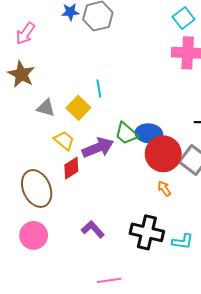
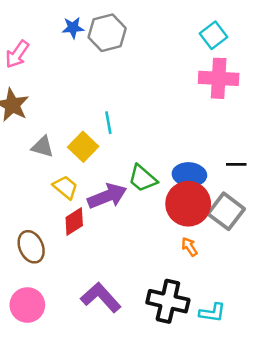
blue ellipse: (149, 133) -> (189, 175), moved
brown ellipse: (37, 188) -> (31, 247), size x0.7
purple L-shape: (93, 229) -> (101, 297), size x1.4

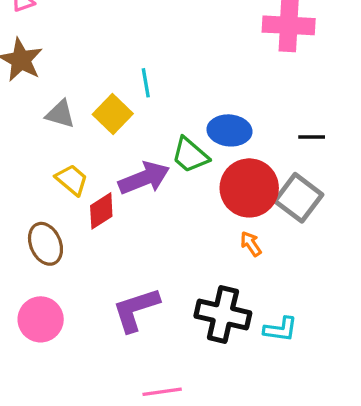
blue ellipse: (189, 175) -> (229, 130), moved
yellow trapezoid: (65, 187) -> (72, 180), moved
purple L-shape: (101, 297) -> (136, 310), turned -66

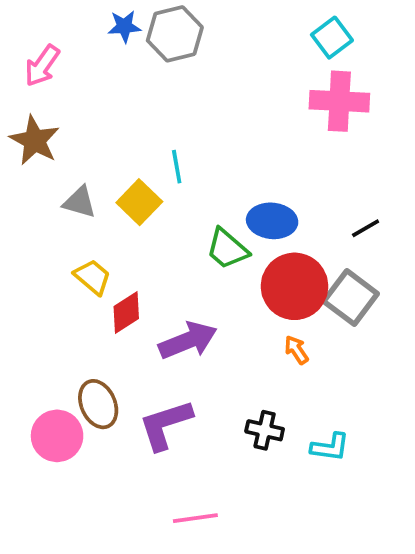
black line: (312, 137) -> (366, 228), turned -30
purple arrow: (144, 178) -> (188, 341), moved
brown ellipse: (45, 244) -> (98, 404), moved
black cross: (223, 314) -> (265, 430), size x0.6

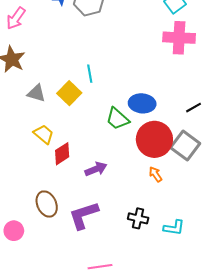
purple arrow: (188, 341) -> (96, 169), size x0.7
pink circle: (57, 436) -> (14, 231), moved, size x0.7

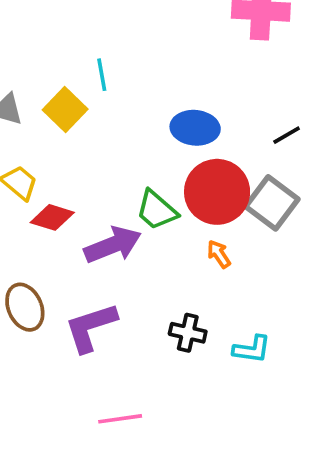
green trapezoid: (117, 119) -> (157, 210), moved
red diamond: (62, 154) -> (52, 217), turned 50
purple arrow: (96, 169) -> (113, 245), size x1.4

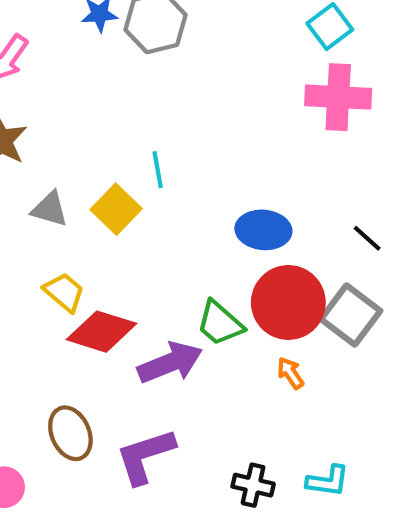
black line: (287, 135) -> (367, 238), turned 72
red diamond: (52, 217) -> (102, 332), size x1.4
black cross: (188, 333) -> (253, 485), moved

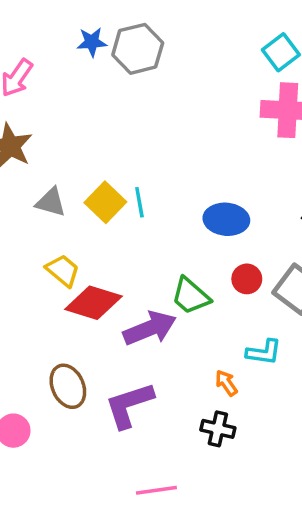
cyan line: (158, 170) -> (139, 202), moved
red circle: (288, 303) -> (247, 279), size x0.5
orange arrow: (290, 373) -> (226, 383), moved
cyan L-shape: (328, 481) -> (264, 352), moved

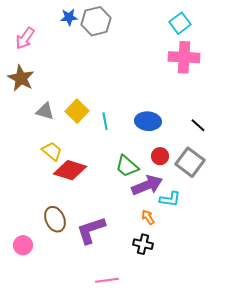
cyan line: (139, 202) -> (105, 121), moved
purple arrow: (150, 328) -> (147, 185), moved

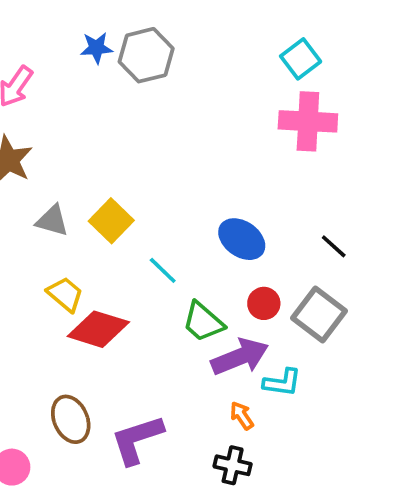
cyan line: (105, 121) -> (163, 270), moved, turned -36
blue ellipse: (148, 121) -> (242, 239), turned 30

